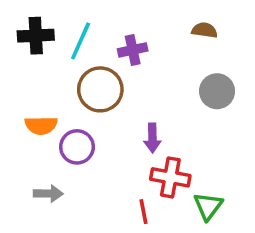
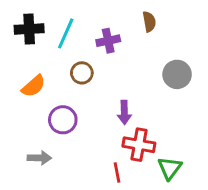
brown semicircle: (204, 30) -> (149, 22), moved, turned 72
brown circle: (100, 89) -> (82, 73), size x0.6
orange semicircle: (41, 125) -> (34, 86), moved, turned -40

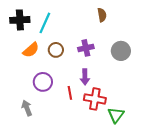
purple cross: (108, 41) -> (86, 48), moved
orange semicircle: (34, 86) -> (31, 50), moved
gray arrow: (39, 158) -> (27, 108), turned -112
red line: (117, 173) -> (70, 93), moved

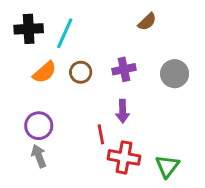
brown semicircle: (102, 15) -> (147, 22), turned 56
purple circle: (43, 82) -> (39, 126), moved
red cross: (95, 99) -> (124, 157), moved

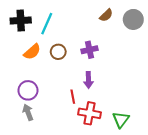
gray circle: (175, 74) -> (133, 19), moved

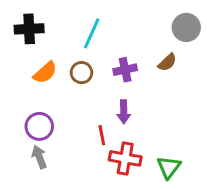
brown semicircle: (106, 15) -> (167, 62), moved
cyan line: (47, 24) -> (92, 33), moved

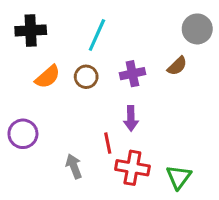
purple circle: (39, 126) -> (23, 134), moved
gray arrow: (39, 157) -> (74, 166), moved

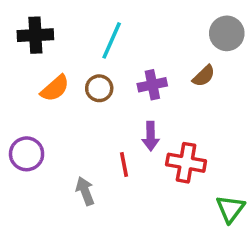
red cross: (132, 168) -> (186, 163), moved
green triangle: (179, 177) -> (230, 209), moved

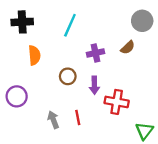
orange semicircle: (55, 88) -> (34, 55), turned -54
brown circle: (99, 88) -> (68, 76), moved
red line: (124, 164) -> (78, 117), moved

